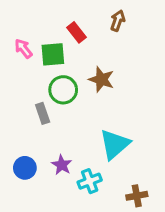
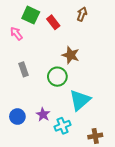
green square: (53, 54) -> (31, 15), moved, turned 30
green circle: (63, 90) -> (57, 77), moved
gray rectangle: (43, 113) -> (24, 69), moved

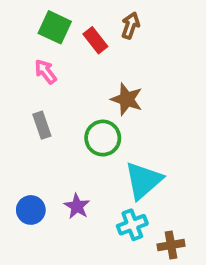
brown arrow: (82, 14) -> (130, 25), moved
pink arrow: (16, 34) -> (46, 72), moved
cyan cross: (62, 126) -> (132, 225), moved

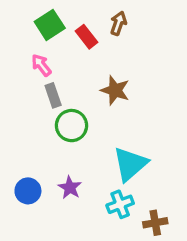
green square: (55, 27) -> (50, 25), turned 32
gray rectangle: (42, 125) -> (53, 95), moved
green circle: (103, 138) -> (71, 126), moved

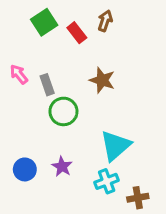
pink arrow: (41, 65) -> (19, 74), moved

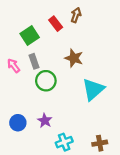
green square: (44, 22) -> (30, 36), moved
pink arrow: (19, 74) -> (14, 66), moved
cyan triangle: (116, 146) -> (93, 89), moved
cyan cross: (107, 181) -> (64, 142), moved

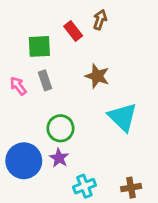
green square: (30, 36) -> (39, 46), turned 30
green circle: (46, 81) -> (60, 128), moved
cyan triangle: (93, 89) -> (123, 117), turned -35
blue circle: (18, 123) -> (24, 161), size x1.6

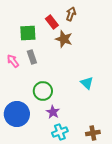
brown star: (97, 76) -> (64, 39), moved
cyan triangle: (123, 117) -> (87, 83), size x0.6
purple star: (59, 158) -> (53, 112), moved

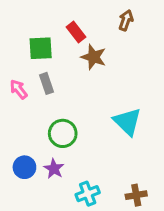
brown arrow: (71, 14) -> (126, 20), moved
cyan triangle: (87, 83) -> (127, 122), size x1.5
purple star: (53, 112) -> (54, 169), moved
blue circle: (17, 114) -> (24, 167), size x0.6

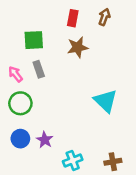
red rectangle: (76, 32) -> (73, 18), moved, turned 49
brown star: (94, 57) -> (78, 47), turned -30
green circle: (63, 133) -> (20, 103), moved

